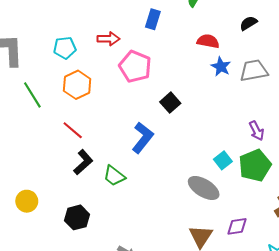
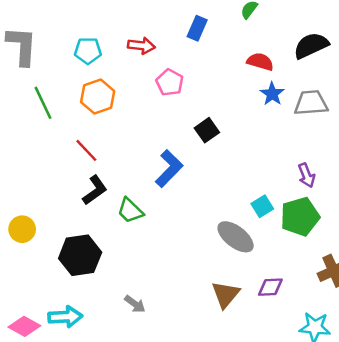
black semicircle: (248, 23) -> (311, 46), size x1.6
pink pentagon: (135, 67) -> (170, 82), size x0.7
black hexagon: (77, 217) -> (80, 255), size x1.4

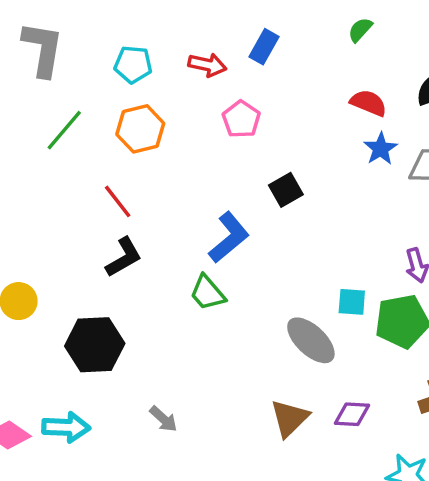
blue rectangle: (197, 28) -> (264, 47), moved
green line: (43, 103) -> (64, 130), turned 60
cyan square: (262, 206) -> (352, 302), turned 30
green trapezoid: (130, 211) -> (207, 293), moved

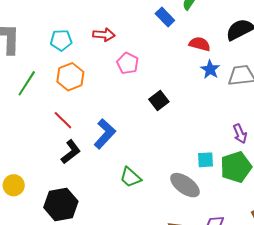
blue rectangle: (264, 47) -> (165, 17), moved, turned -66
blue L-shape: (229, 237) -> (105, 134), moved
green trapezoid: (207, 293) -> (130, 177), moved

